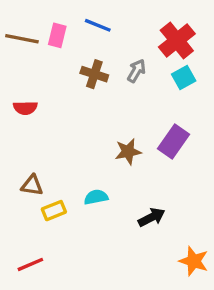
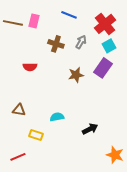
blue line: (98, 25) -> (69, 15), moved
red semicircle: (25, 108) -> (30, 67), moved
purple rectangle: (174, 141) -> (103, 68), moved
brown star: (128, 152) -> (76, 75), moved
yellow rectangle: (54, 211) -> (36, 135), moved, turned 40

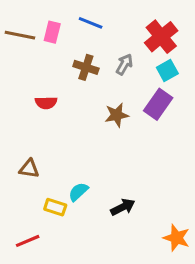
blue line: (69, 15) -> (91, 23), moved
cyan semicircle: (57, 117) -> (78, 192), moved, turned -32
black arrow: (90, 129) -> (123, 207), moved

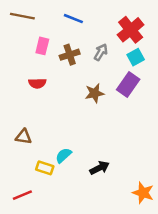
pink rectangle: (52, 32) -> (42, 46), moved
brown line: (20, 35) -> (22, 16), moved
brown cross: (86, 67) -> (70, 55), turned -36

